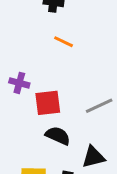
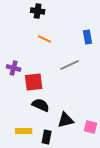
gray line: (99, 106) -> (70, 65), moved

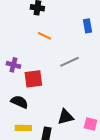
blue rectangle: (88, 37) -> (87, 26), moved
black semicircle: (41, 105) -> (19, 102), moved

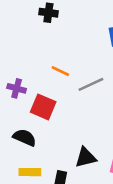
orange line: (44, 36) -> (60, 71), moved
red square: (33, 79) -> (43, 107), turned 30

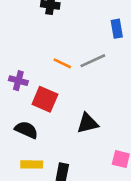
gray line: (91, 84) -> (93, 61), moved
black triangle: (86, 157) -> (88, 123), moved

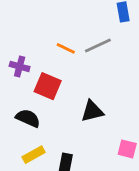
yellow rectangle: (32, 164) -> (34, 155), turned -30

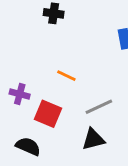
gray line: (98, 46) -> (99, 107), moved

